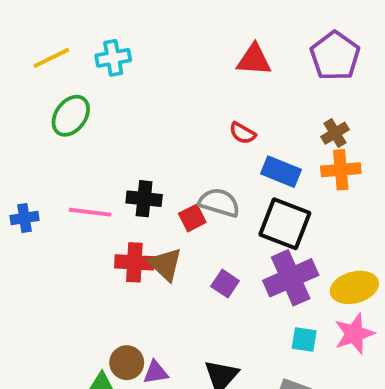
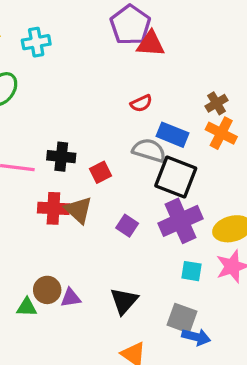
purple pentagon: (335, 56) -> (130, 25), moved
red semicircle: (242, 133) -> (141, 103), turned -55
orange cross: (341, 170) -> (221, 133), turned 32
gray semicircle: (219, 203) -> (149, 150), moved

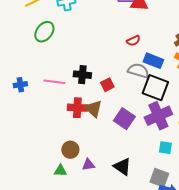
purple square: (127, 226) -> (124, 119), size x1.5
brown circle: (47, 290) -> (70, 150), moved
black triangle: (124, 301) -> (122, 167), turned -36

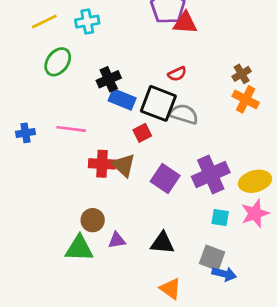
blue rectangle: (153, 61) -> (122, 99), moved
black cross: (82, 75) -> (109, 79), moved, turned -30
black square: (155, 88) -> (158, 103), moved
black triangle: (122, 167) -> (162, 243), turned -30
green triangle: (60, 171) -> (79, 248), size x1.6

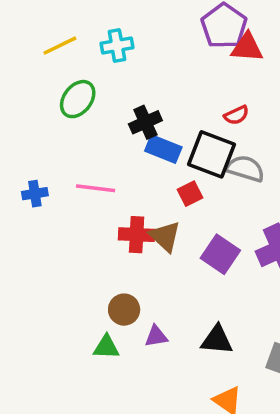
green triangle: (79, 248) -> (106, 347), size x0.7

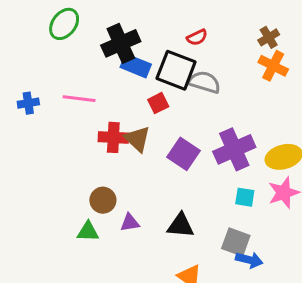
black cross: (145, 122) -> (121, 43), size x1.4

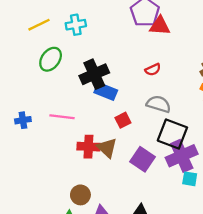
black square: (176, 70) -> (172, 134), moved
cyan square: (245, 197) -> (190, 179), moved

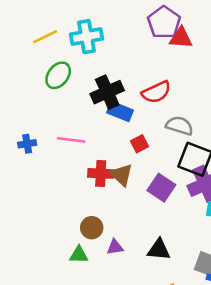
cyan cross: (76, 25) -> (87, 37), size x1.4
red semicircle: (153, 70) -> (156, 92), moved, size x1.6

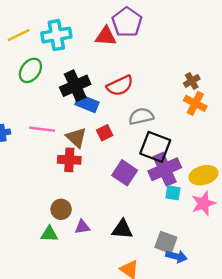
red triangle: (181, 38) -> (106, 36), moved
gray semicircle: (179, 126) -> (141, 116), turned -30
brown triangle: (121, 175) -> (76, 137), moved

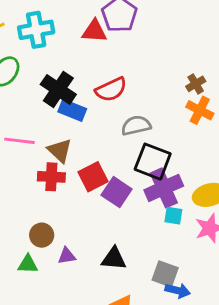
black cross: (75, 86) -> (58, 89), turned -32
red square: (105, 133) -> (93, 177), moved, size x1.5

